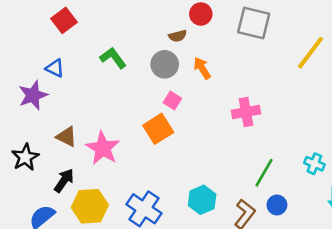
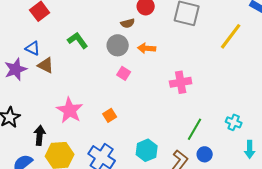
orange arrow: (202, 68) -> (147, 48), turned -54
orange square: (158, 129) -> (110, 115), moved, size x0.6
brown triangle: (67, 137) -> (46, 65), moved
black arrow: (64, 180) -> (40, 135), turned -30

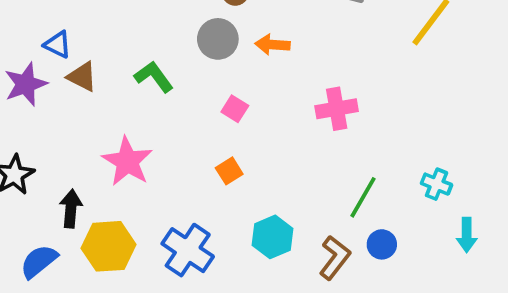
green L-shape: (78, 40) -> (154, 77), moved
pink square: (124, 73) -> (235, 109), moved
orange square: (110, 115) -> (229, 171), moved

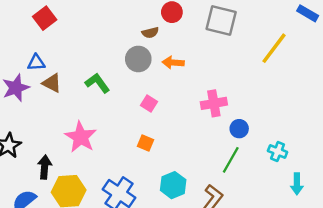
blue triangle: (58, 45) -> (36, 63), turned -30
orange square: (229, 171) -> (145, 143), turned -35
blue circle: (382, 244) -> (239, 129), moved

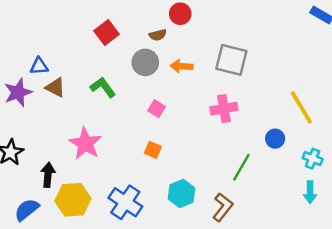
red square: (45, 18) -> (107, 32), moved
gray square: (221, 21) -> (231, 60), moved
yellow line: (274, 48) -> (301, 107), moved, turned -68
blue circle: (239, 129) -> (275, 139), moved
cyan cross: (278, 151) -> (313, 159), moved

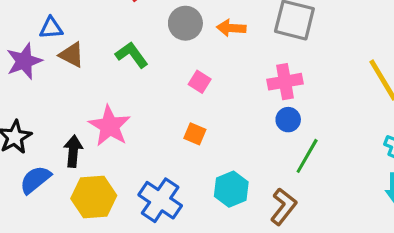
blue circle: (275, 139) -> (288, 120), moved
black arrow: (48, 175) -> (73, 151), moved
blue semicircle: (27, 210) -> (35, 180), moved

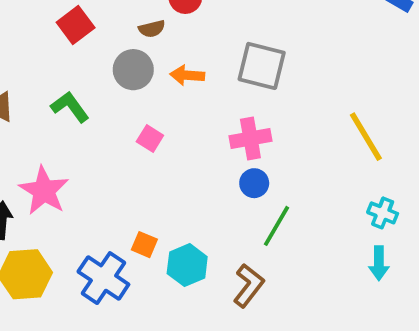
orange square: (195, 134) -> (144, 245), moved

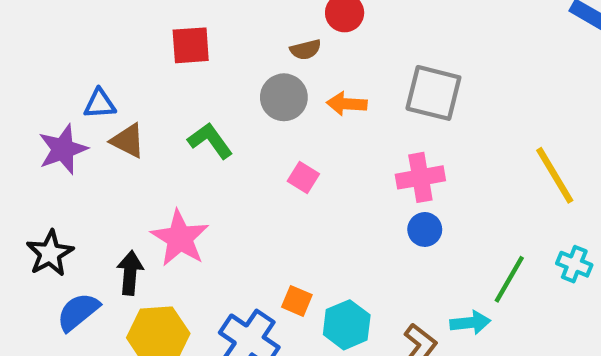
red square: (76, 25) -> (191, 45), moved, turned 33
green line: (277, 226) -> (509, 279), moved
cyan arrow: (379, 263) -> (470, 323), moved, turned -96

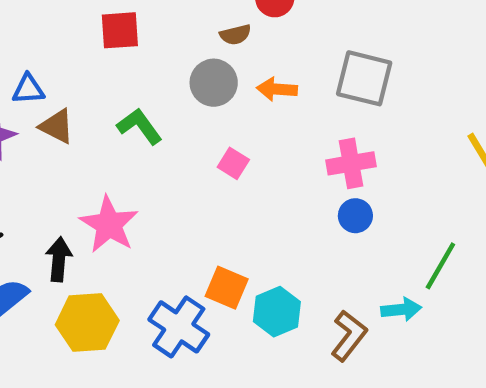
orange square: (297, 301) -> (227, 288), size x1.4

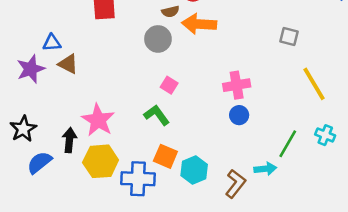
gray square: (364, 78) -> (289, 36), moved, size x0.6
orange arrow: (277, 89) -> (199, 24), moved, size x1.5
green L-shape: (139, 126) -> (157, 115), moved
yellow hexagon: (87, 323) -> (101, 161), moved
blue cross: (179, 327) -> (138, 179), turned -32

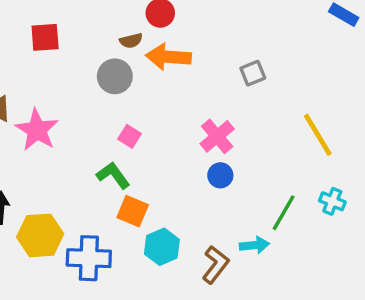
gray square: (289, 36) -> (253, 73), moved, turned -36
pink cross: (237, 85) -> (217, 136), turned -30
pink star: (98, 120) -> (37, 130), moved
orange square: (165, 156) -> (133, 211), moved

